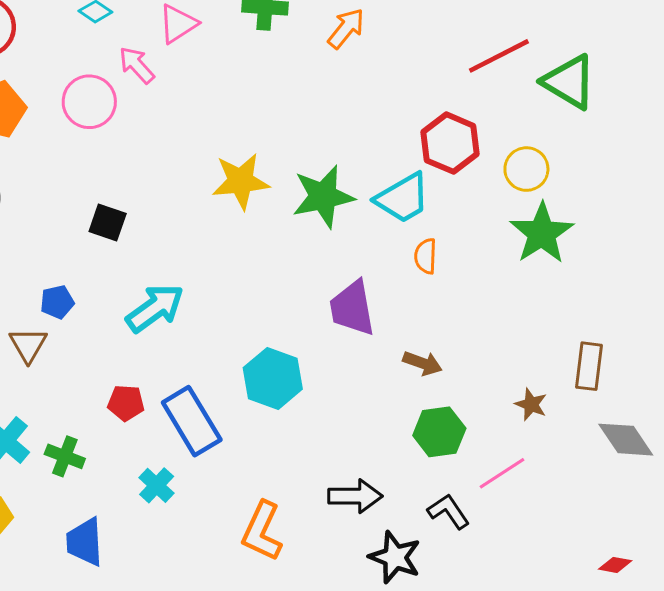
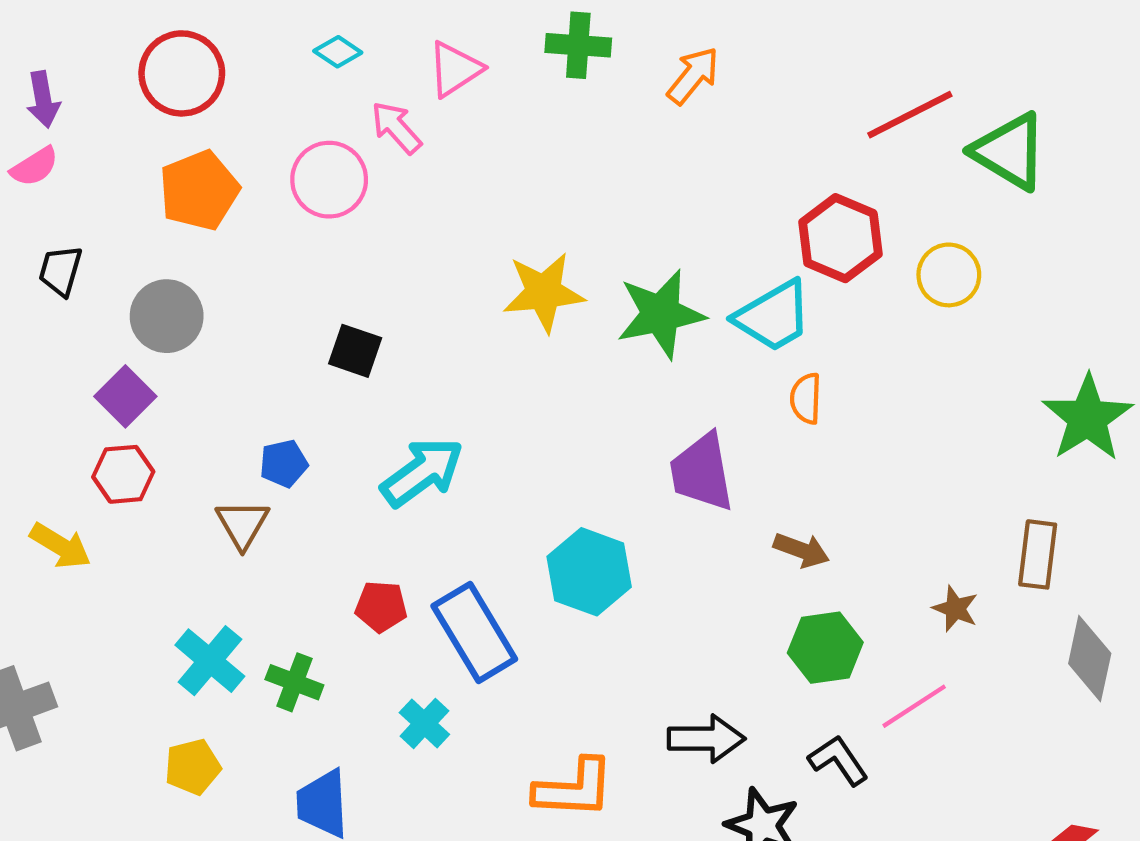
green star: (542, 233) -> (1087, 418), moved
gray diamond: (626, 440) -> (1090, 658), turned 46
orange L-shape: (262, 531) -> (574, 788), turned -112

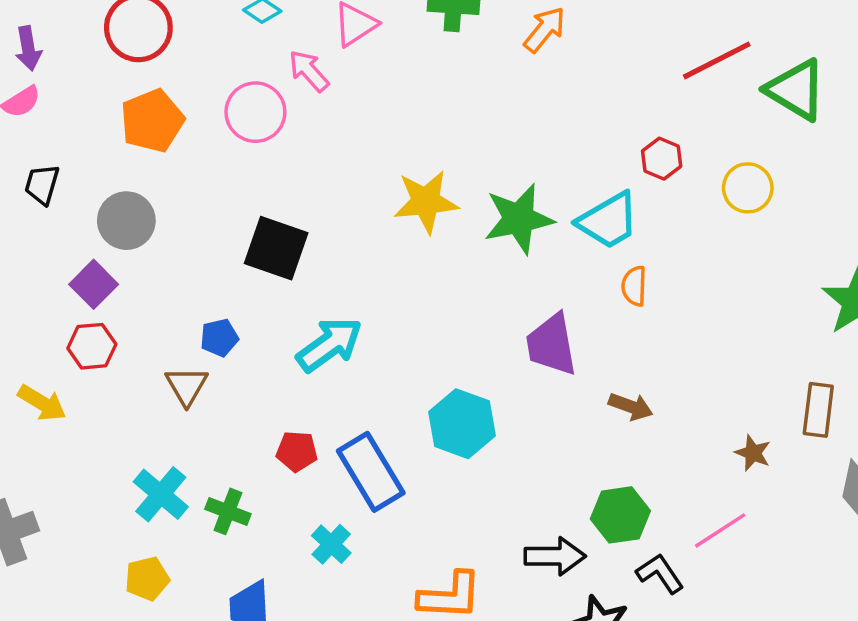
red hexagon: (840, 238) -> (662, 159), size x0.6
black square: (355, 351) -> (276, 248), size x1.5
green hexagon: (825, 648) -> (620, 515), moved

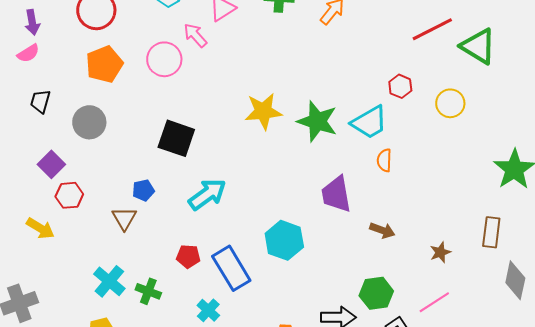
green star: (519, 219) -> (317, 121), turned 30
purple square: (94, 284) -> (51, 164), moved
brown star: (753, 453) -> (440, 252), moved, turned 30

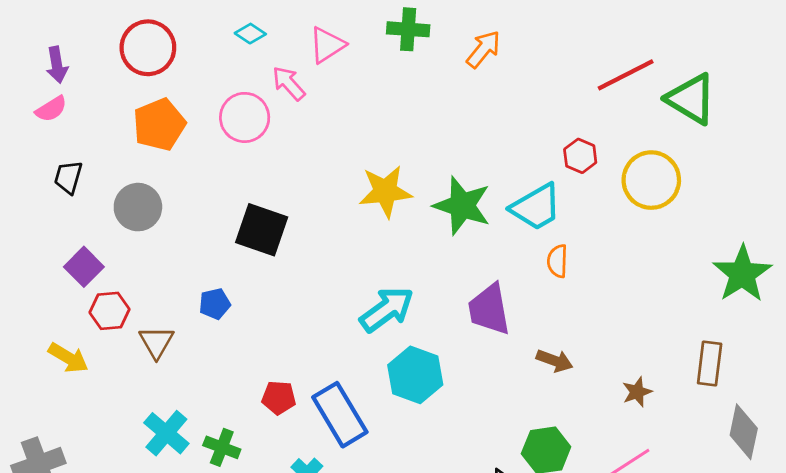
yellow circle: (450, 103) -> (651, 180), size x1.4
cyan arrow: (207, 194) -> (387, 309), moved
brown triangle: (124, 218) -> (156, 342), moved

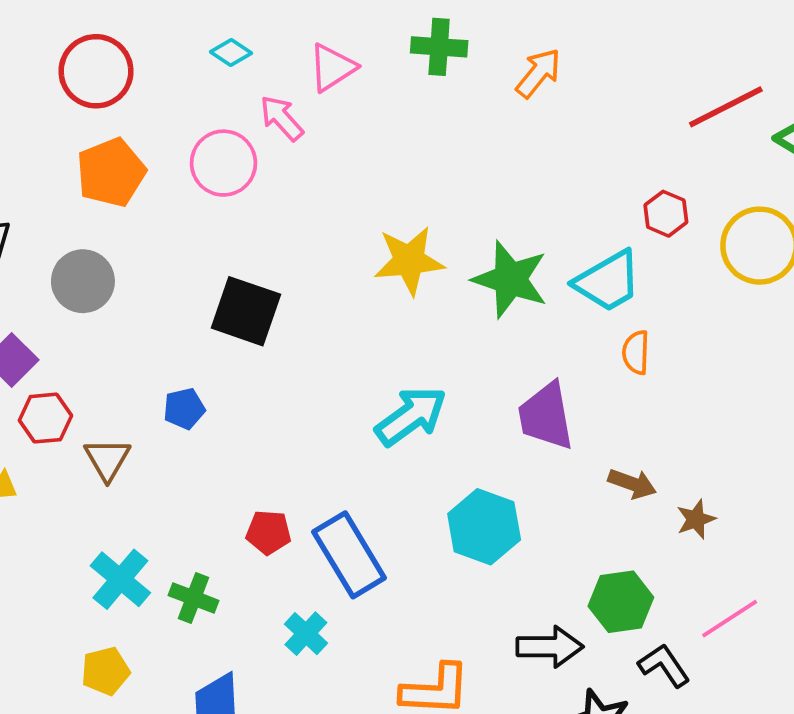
cyan hexagon: (415, 375) -> (484, 527), moved
brown star: (637, 392) -> (696, 519), moved

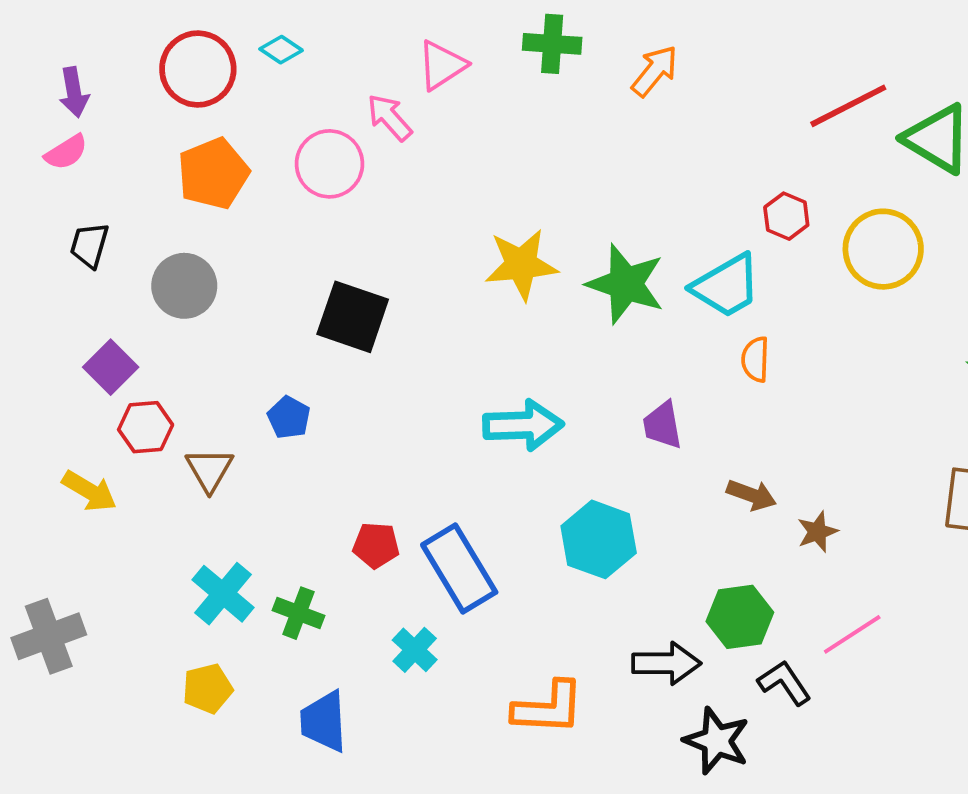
cyan diamond: (231, 52) -> (281, 50), moved
blue pentagon: (184, 409) -> (289, 417), turned -30
cyan arrow: (411, 416) -> (523, 425), turned 34
purple trapezoid: (546, 416) -> (662, 425), size x0.7

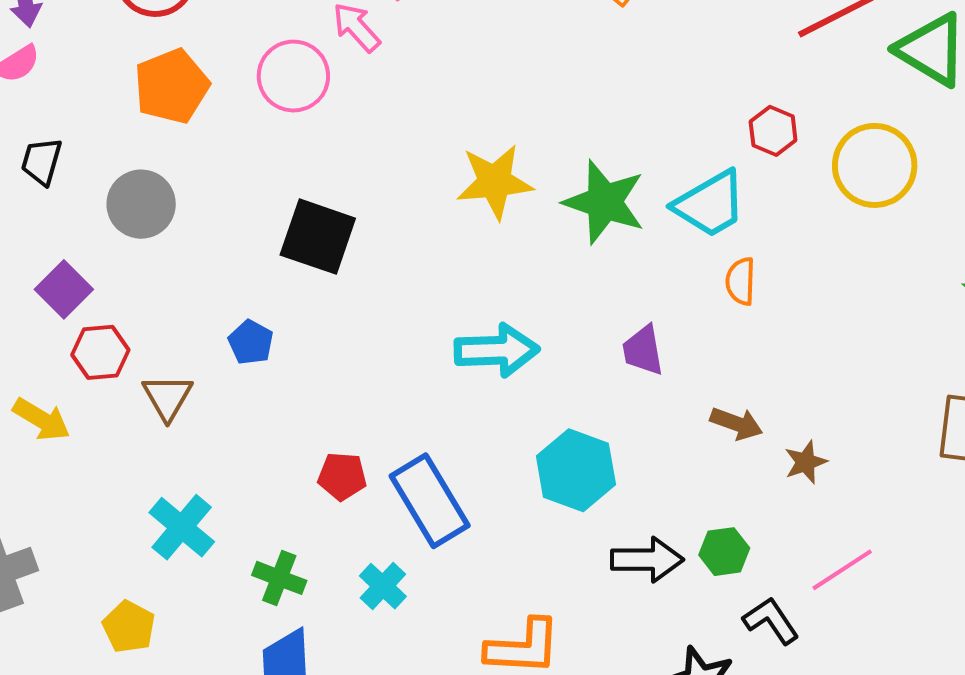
green cross: (298, 613) -> (279, 578), moved
green hexagon: (740, 617) -> (724, 552), size x0.7
black arrow: (666, 663) -> (647, 560), moved
yellow pentagon: (208, 689) -> (129, 627), moved, turned -30

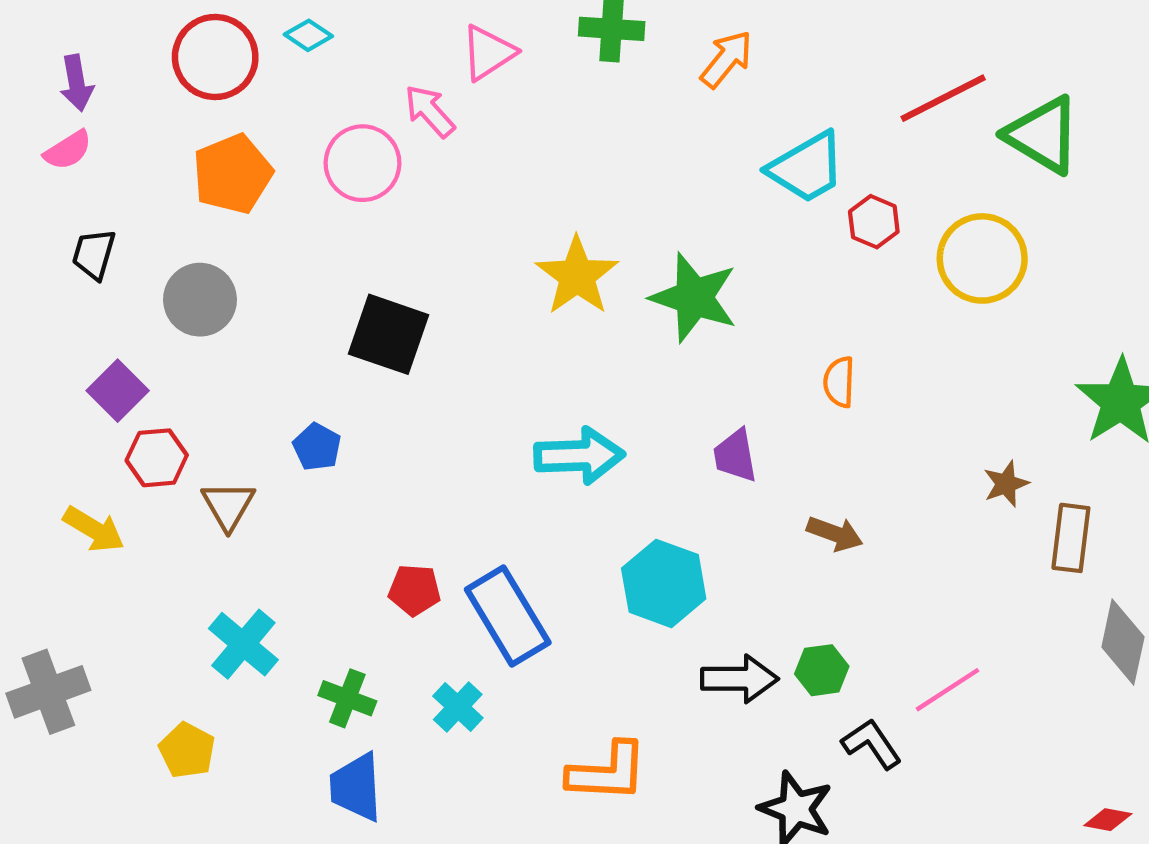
yellow star: (495, 182) -> (577, 276), turned -30
cyan trapezoid: (710, 204) -> (807, 167), moved
brown star: (806, 462) -> (1006, 484), moved

